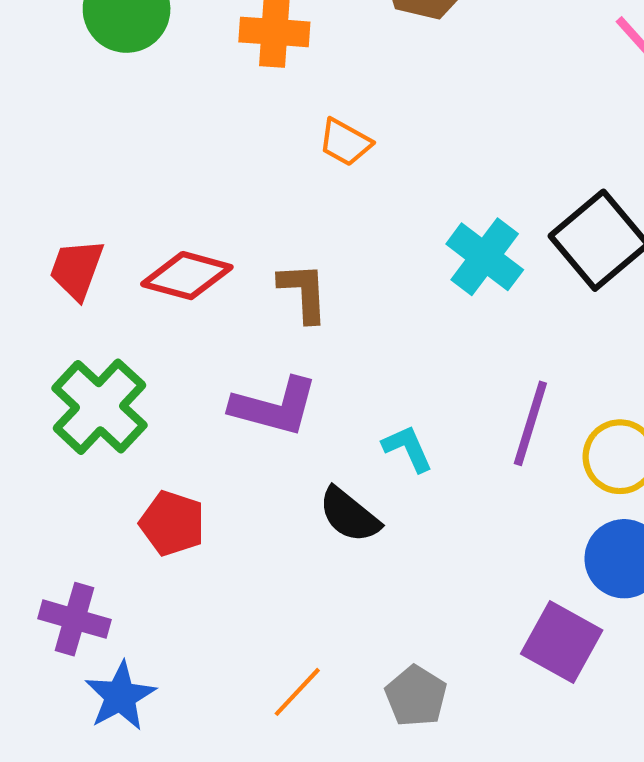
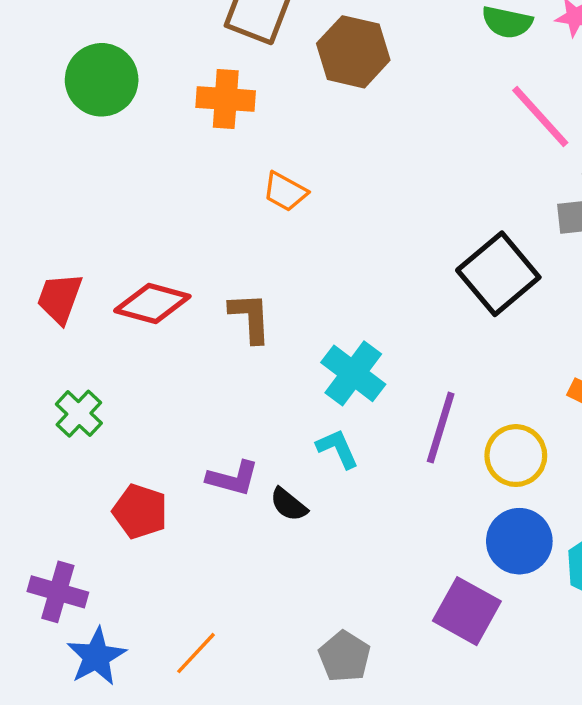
cyan cross: (485, 257) -> (353, 373), moved
green cross: (99, 407) -> (79, 414), size x0.6
purple L-shape: (274, 407) -> (233, 478), moved, size x0.7
black semicircle: (349, 515) -> (289, 504), size x0.7
orange line: (297, 692) -> (196, 653), moved

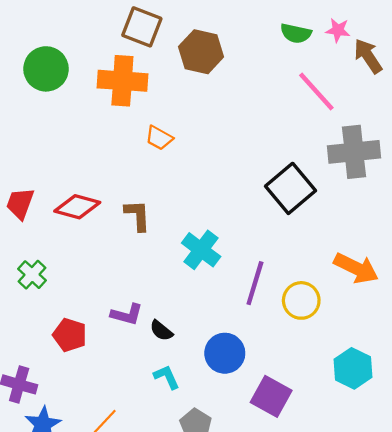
orange cross: (226, 99) -> (122, 81), size x1.4
cyan L-shape: (338, 449) -> (167, 377), moved
blue circle: (519, 541) -> (225, 353), moved

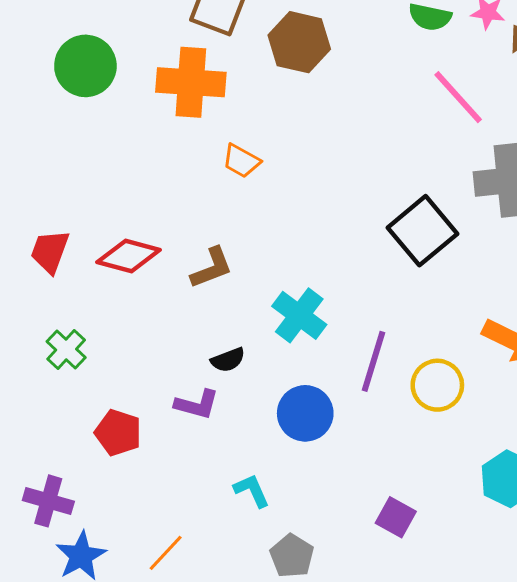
brown L-shape: (138, 215) -> (212, 268), turned 72
black semicircle: (161, 331) -> (228, 360), moved, turned -60
blue circle: (225, 353) -> (305, 413), moved
purple square: (271, 396) -> (396, 517), size x0.7

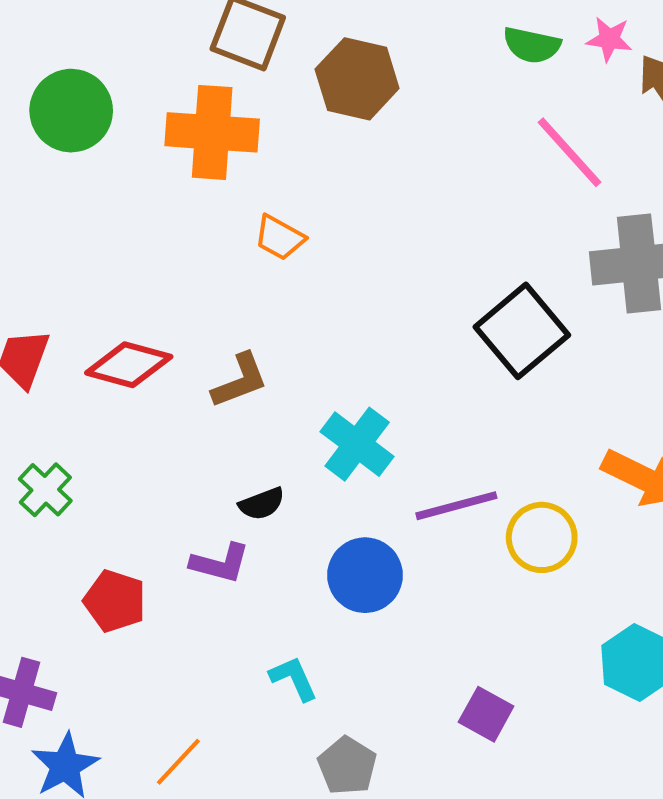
purple line: (373, 361) -> (456, 506), turned 58

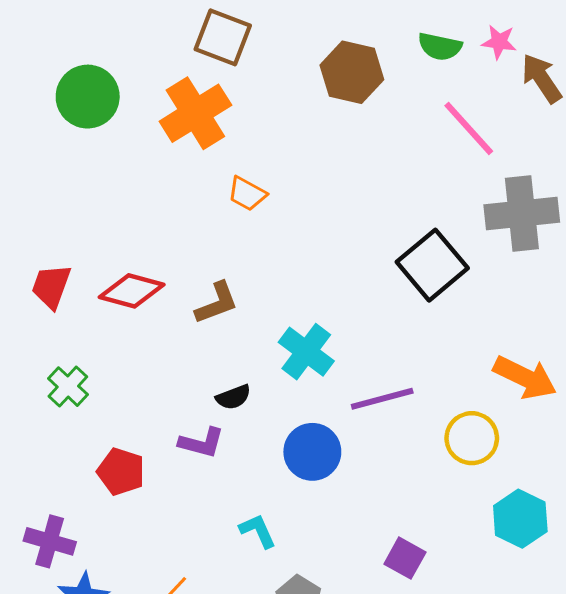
brown hexagon: (357, 79) -> (352, 72), moved
orange cross: (212, 132) -> (195, 113), turned -36
yellow circle: (542, 537) -> (472, 438), moved

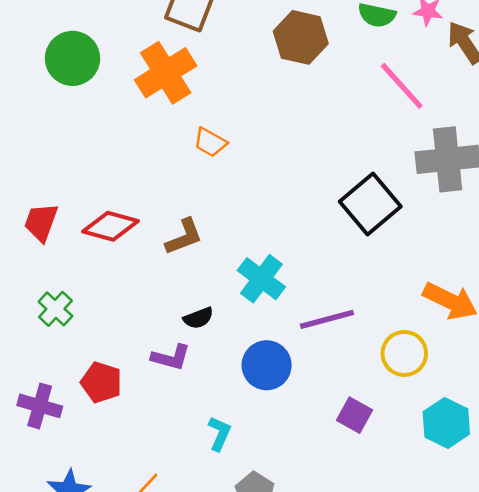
cyan L-shape: (258, 531) -> (219, 433), turned 48
purple cross: (50, 541) -> (40, 406), moved
purple square: (405, 558) -> (354, 415), moved

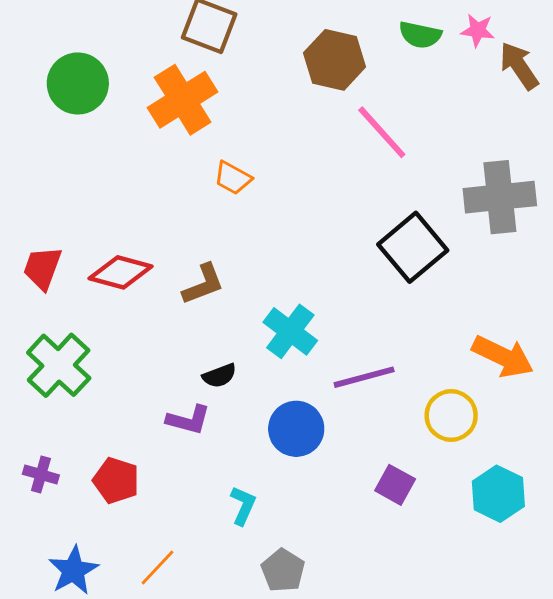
pink line: (402, 86) -> (382, 132), moved
green cross: (55, 309) -> (59, 365), size x1.6
red pentagon: (101, 382) -> (116, 480), moved
purple cross: (40, 406) -> (41, 475), size x0.7

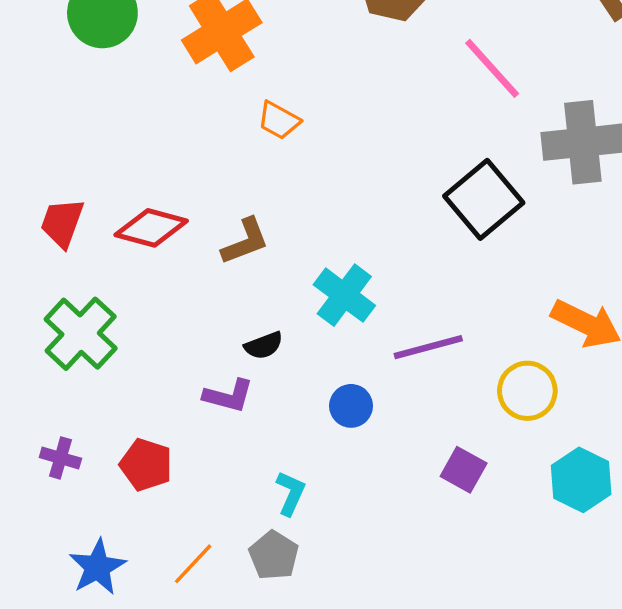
pink line: (382, 132) -> (492, 68), moved
blue circle: (296, 429) -> (351, 406), size x0.7
gray pentagon: (283, 570) -> (274, 555), moved

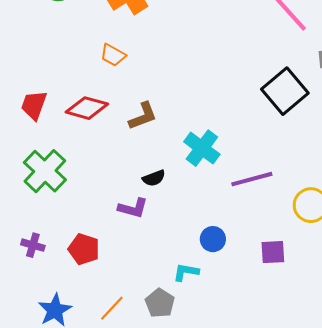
orange trapezoid: (279, 120) -> (113, 55), moved
blue circle: (351, 406) -> (213, 239), moved
purple square: (464, 470) -> (273, 252), turned -32
cyan L-shape: (291, 493) -> (186, 272), moved, turned -104

